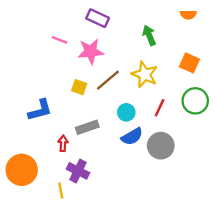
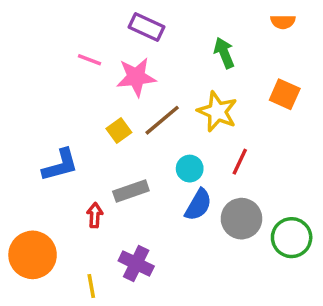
yellow square: (79, 87) -> (119, 131), turned 35
green circle: (195, 101) -> (292, 238), moved
blue semicircle: (132, 136) -> (198, 205), turned -30
purple cross: (78, 171) -> (136, 264), moved

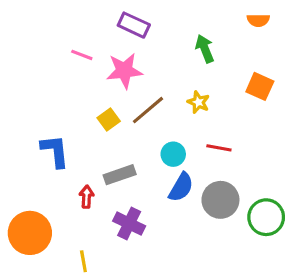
yellow star: (217, 112) -> (198, 102), size x0.6
red line: (240, 162) -> (219, 148), turned 75
blue L-shape: (60, 165) -> (55, 151), turned -81
purple cross: (136, 264) -> (129, 223), moved

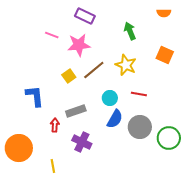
yellow star: (198, 102) -> (126, 65), size x1.5

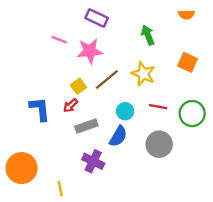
blue semicircle: (115, 119) -> (118, 136), moved
red arrow: (55, 125) -> (70, 106), moved, turned -136
green circle: (169, 138) -> (192, 114), moved

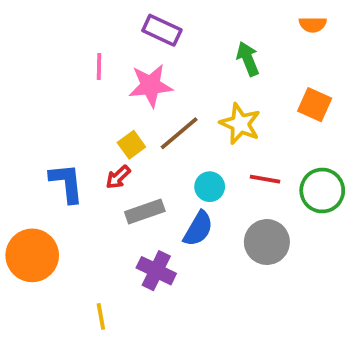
pink line: (59, 40) -> (99, 66), turned 70
orange circle: (22, 168) -> (32, 255), moved

